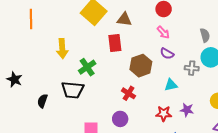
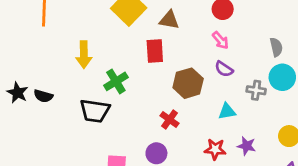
black semicircle: (42, 101) -> (43, 96), moved, turned -96

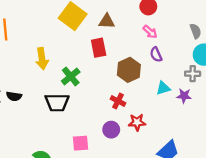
purple semicircle: (224, 69) -> (156, 54), turned 40
gray cross: (256, 90) -> (193, 74), moved
purple star: (247, 146) -> (184, 96), moved
red star: (215, 149) -> (137, 122), moved

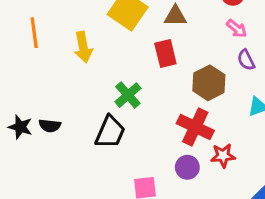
yellow arrow: (42, 59) -> (83, 47), moved
red cross: (118, 101) -> (195, 127), size x1.6
black trapezoid: (57, 102) -> (110, 132), turned -65

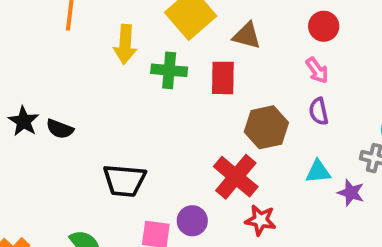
green cross: (128, 95) -> (169, 70), moved, turned 32
black trapezoid: (110, 132) -> (124, 181), moved, turned 57
purple circle: (187, 167) -> (192, 221), moved

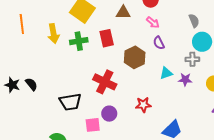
brown triangle: (247, 36) -> (123, 13), moved
black semicircle: (60, 129) -> (31, 84), turned -136
red cross: (236, 177) -> (105, 82), moved

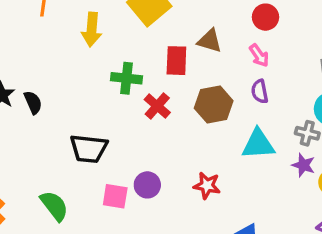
brown triangle: (123, 13) -> (210, 41), moved
green cross: (79, 41) -> (126, 78), moved
cyan triangle: (166, 73) -> (258, 144), size x1.5
purple star: (185, 79) -> (303, 165), moved
red cross: (105, 82) -> (157, 106), moved, size x0.7

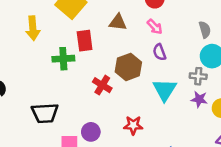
red rectangle: (176, 61) -> (85, 41), moved
red cross: (157, 106) -> (102, 85), moved
cyan triangle: (258, 144) -> (165, 90), turned -45

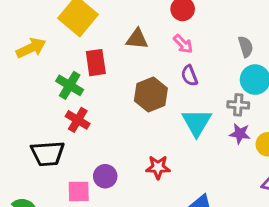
yellow arrow: (33, 28) -> (31, 48), turned -110
green cross: (63, 59) -> (70, 85), turned 35
red cross: (102, 85) -> (78, 120), moved

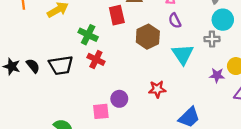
red rectangle: (96, 63) -> (117, 15), moved
purple star: (240, 134) -> (217, 75), moved
black trapezoid: (48, 154) -> (61, 65), moved

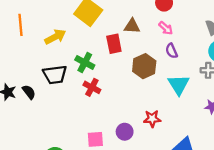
black trapezoid: (61, 65) -> (55, 75), moved
purple circle: (119, 99) -> (125, 132), moved

